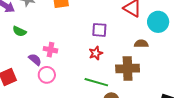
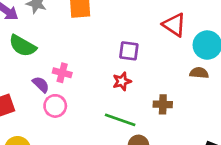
green semicircle: (19, 31) -> (23, 46), size x1.5
brown semicircle: (141, 44) -> (199, 73), moved
brown cross: (128, 69) -> (163, 104), size x0.6

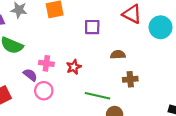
purple square: (129, 51) -> (92, 27), moved
brown semicircle: (199, 73) -> (118, 55), moved
red star: (122, 81) -> (74, 67), moved

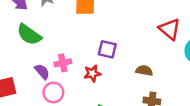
purple square: (92, 27) -> (107, 49), moved
pink cross: (46, 63) -> (63, 63), turned -32

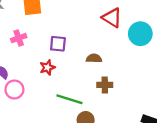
pink cross: (63, 63) -> (19, 38), moved

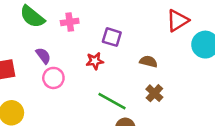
red triangle: (112, 18) -> (177, 20), turned 45
brown cross: (105, 85) -> (154, 93), turned 32

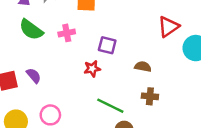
purple semicircle: (43, 56) -> (34, 76), moved
pink circle: (53, 78) -> (50, 115), moved
brown cross: (154, 93) -> (150, 96), turned -35

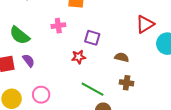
green semicircle: (31, 30) -> (20, 35), moved

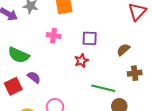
pink cross: (58, 26) -> (54, 36), turned 32
brown semicircle: (122, 57) -> (123, 50), turned -40

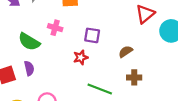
green semicircle: (19, 55) -> (29, 42), moved
purple semicircle: (34, 77) -> (29, 68), turned 32

